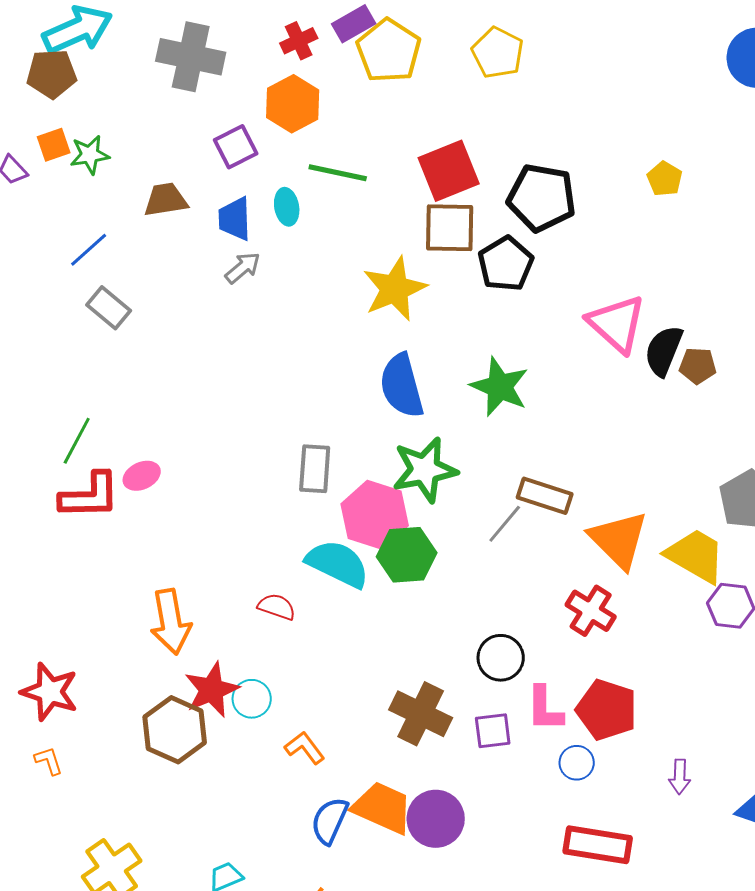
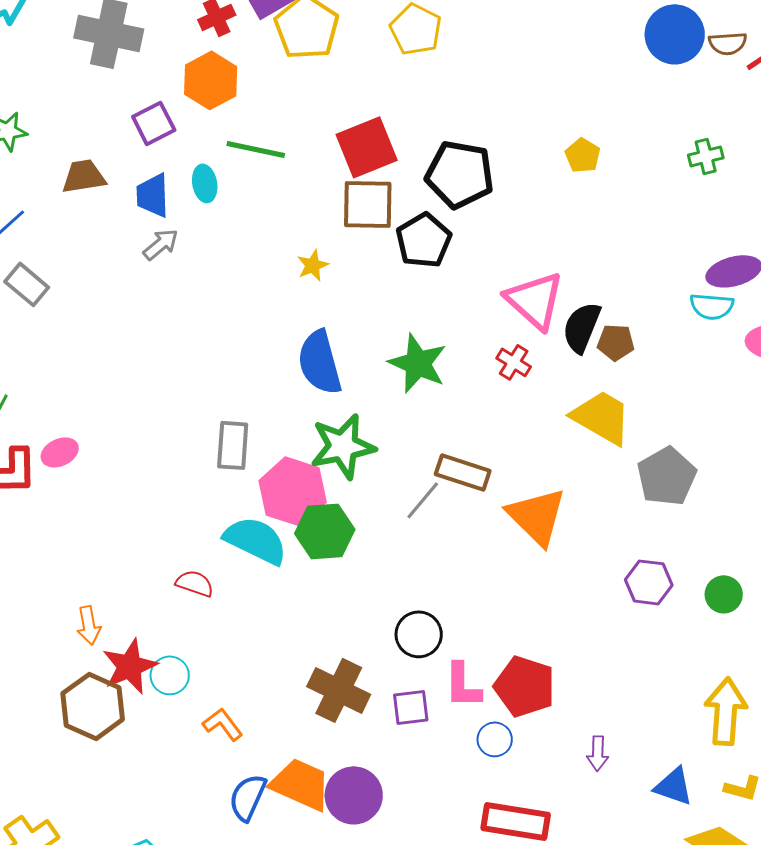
yellow star: (395, 289) -> (313, 265), size x0.5
yellow trapezoid: (696, 556) -> (602, 417), moved
red cross: (591, 611) -> (514, 362), moved, size x0.7
orange arrow: (171, 622) -> (89, 625), moved, size x0.6

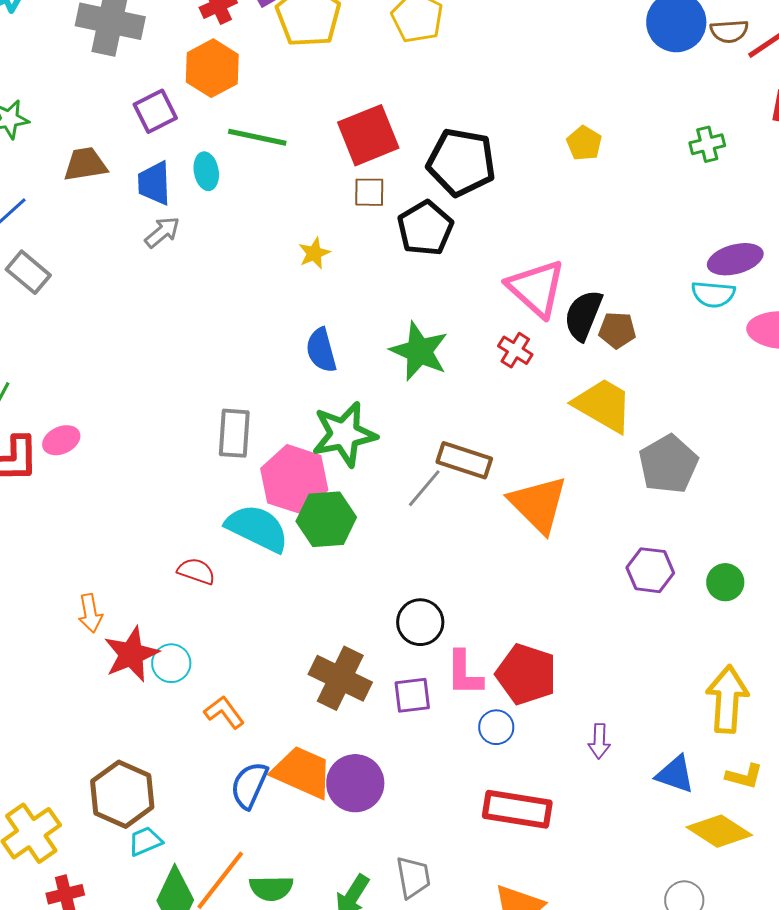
brown square: (368, 204) -> (369, 192), size x0.6
blue semicircle: (320, 362) -> (321, 350), size x0.7
brown hexagon: (93, 706) -> (122, 794), moved

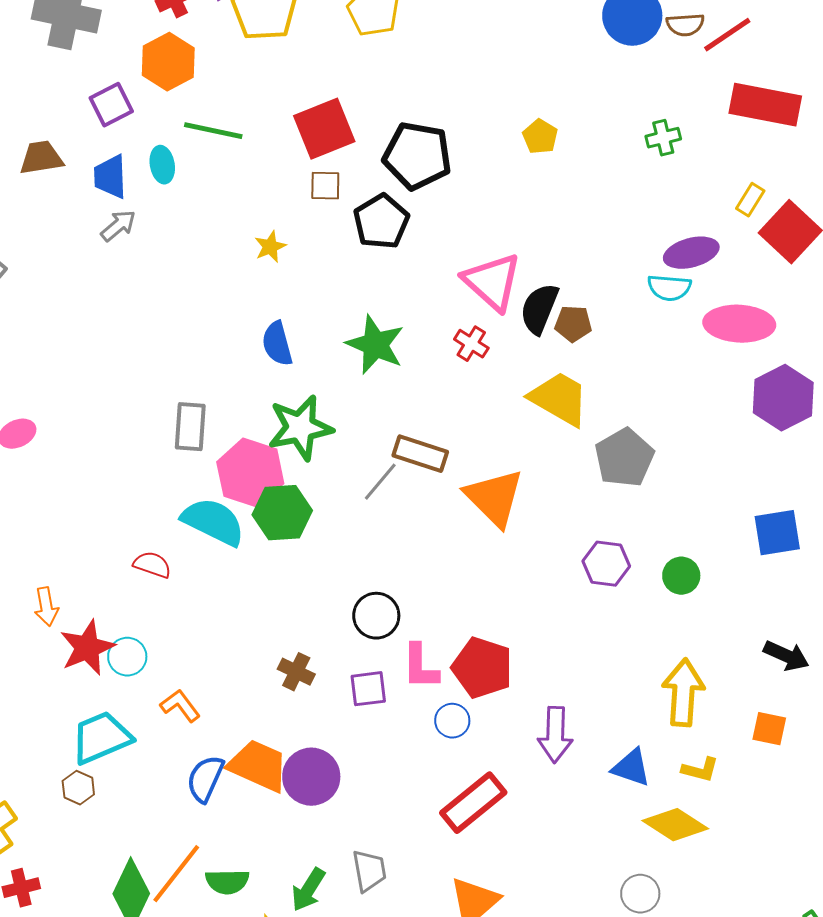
brown cross: (340, 678) -> (296, 672), size x0.6
purple arrow: (599, 741) -> (555, 735), size x1.6
brown hexagon: (122, 794) -> (78, 788), size x0.5
red rectangle: (517, 809) -> (473, 803), turned -48
cyan trapezoid: (145, 841) -> (101, 738), moved, size x1.8

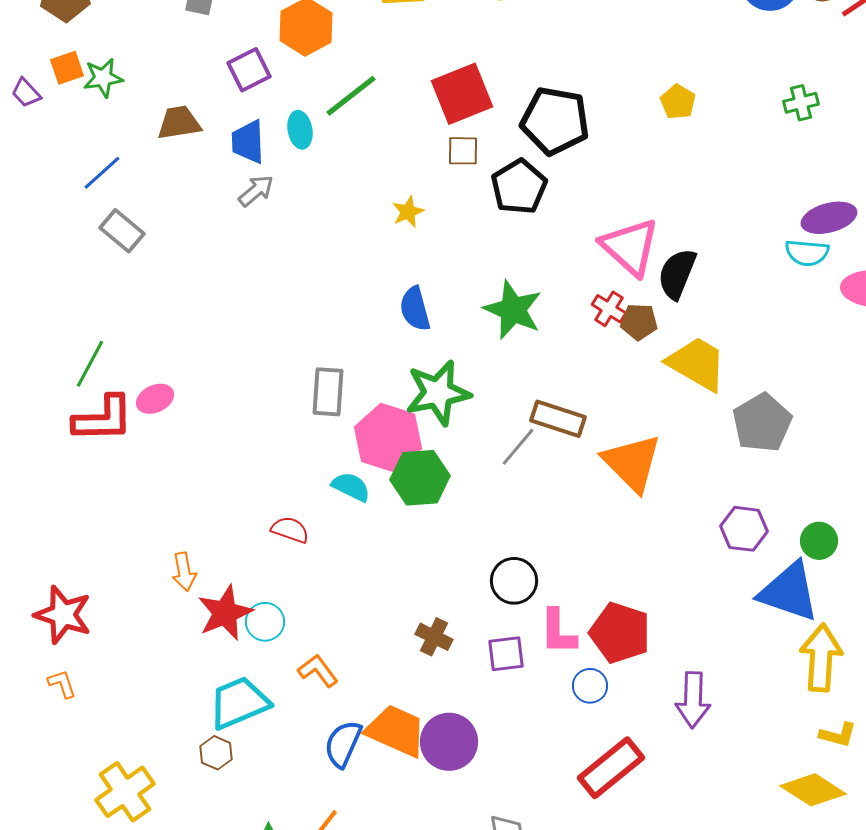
green line: (213, 131) -> (351, 96), turned -50
brown pentagon: (573, 324) -> (639, 322), moved
cyan semicircle: (213, 522) -> (351, 487), size x0.6
blue triangle: (631, 768) -> (789, 592), moved, size x1.6

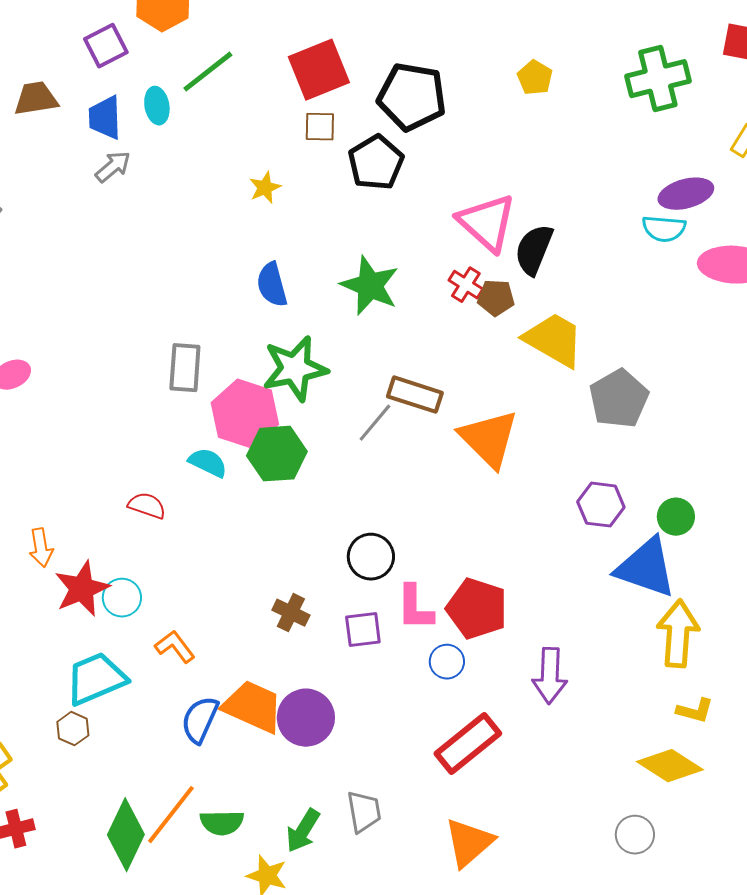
green cross: (801, 103) -> (658, 79), size x1.8

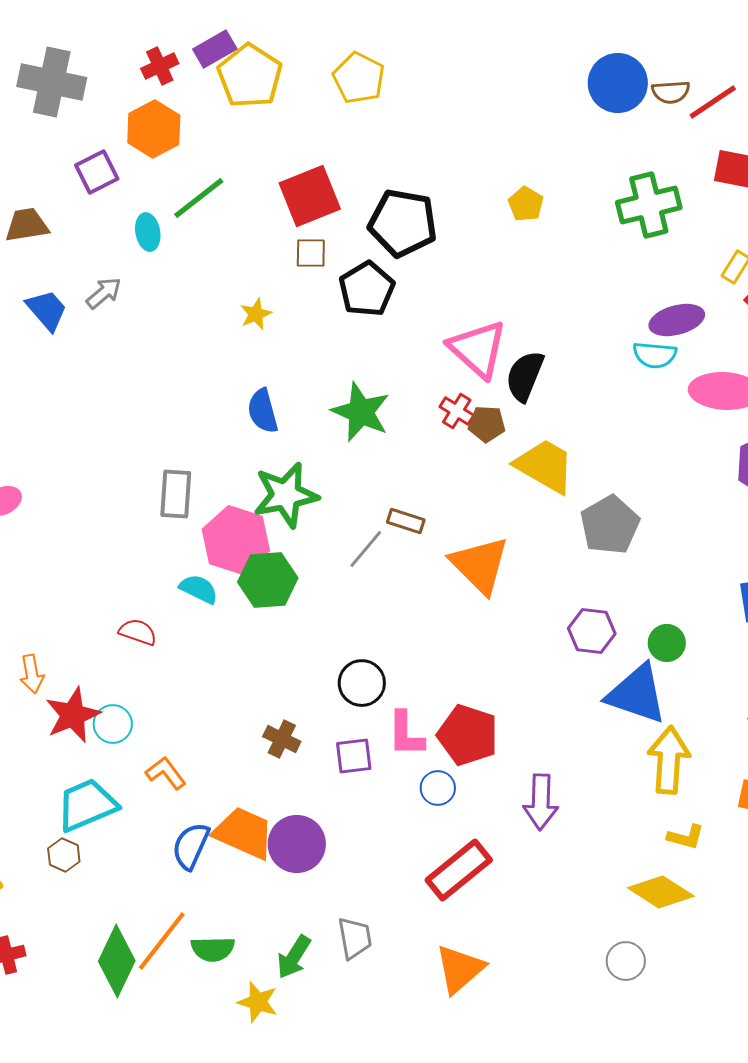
blue trapezoid: (105, 118) -> (47, 310), moved, turned 141
brown rectangle: (415, 395) -> (406, 521), size x0.7

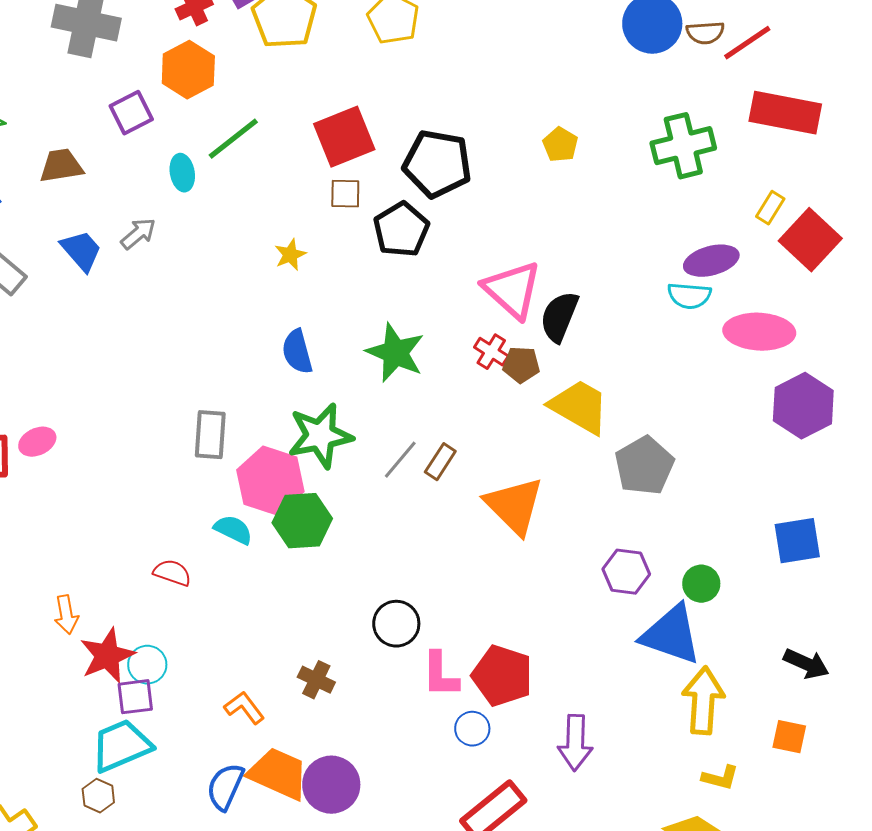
brown rectangle: (406, 521) -> (440, 462), turned -75
gray line: (366, 549) -> (400, 460), moved
purple square: (354, 756) -> (135, 697), moved
orange L-shape: (166, 773) -> (244, 708), moved

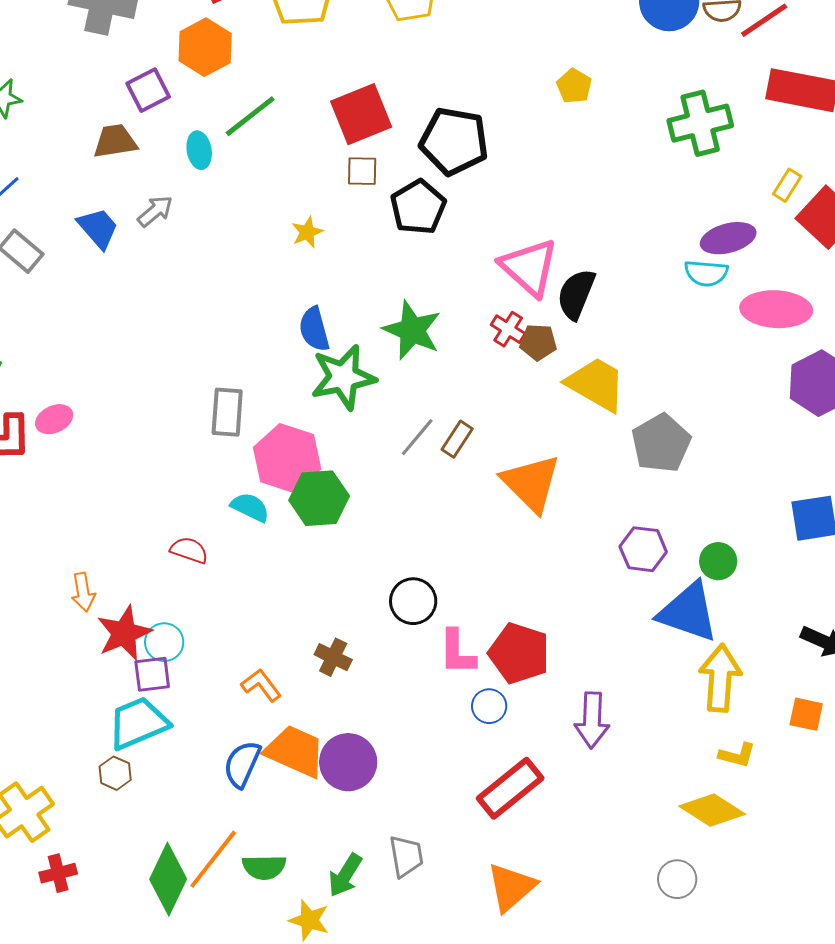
yellow pentagon: (560, 145) -> (574, 86), moved
brown trapezoid: (61, 166) -> (115, 141), moved
green star: (320, 436) -> (343, 377), moved

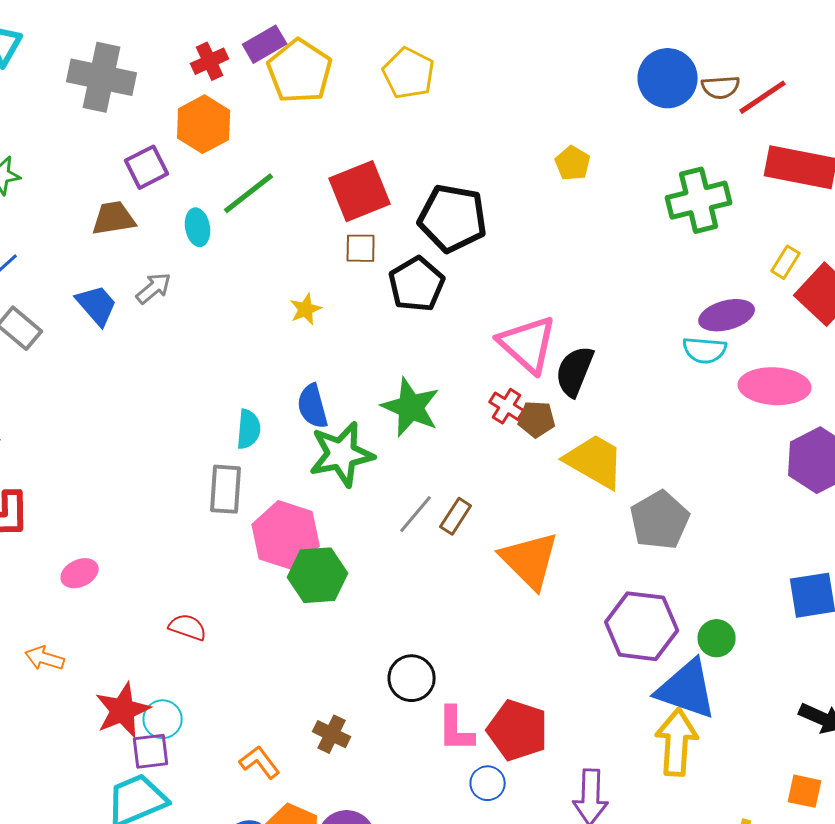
pink ellipse: (54, 419) -> (80, 573), moved
cyan semicircle: (250, 507) -> (249, 429), moved, turned 69
purple hexagon: (643, 549) -> (642, 626), size x1.5
orange arrow: (83, 592) -> (45, 658), moved, turned 117
yellow arrow: (720, 678) -> (677, 742), moved

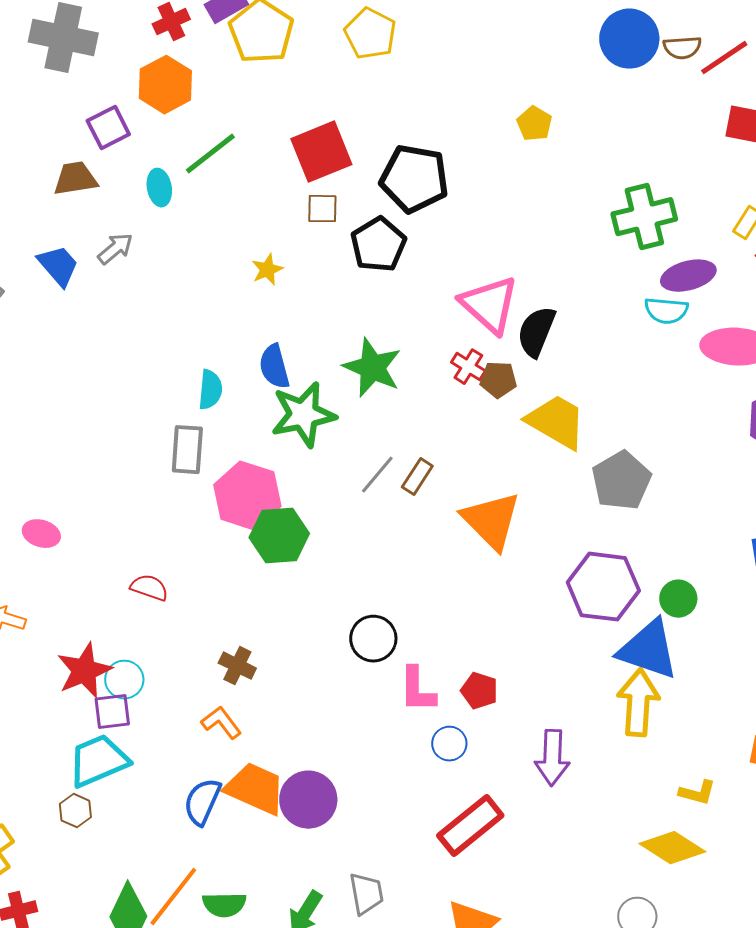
green cross: (699, 200) -> (644, 217), moved
pink ellipse: (80, 573) -> (41, 534), turned 42
red pentagon: (518, 730) -> (479, 691), size x0.6
brown cross: (332, 734) -> (237, 666), moved

